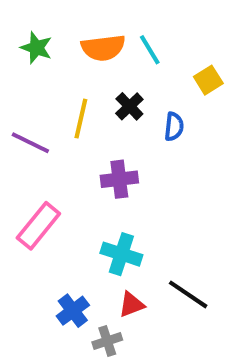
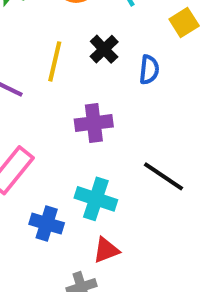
black line: (188, 294) -> (164, 176), moved
blue cross: (73, 311) -> (47, 224), moved, turned -36

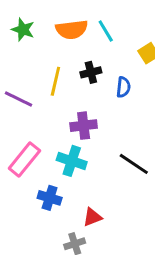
black cross: (104, 49) -> (91, 72), turned 30
cyan cross: (96, 199) -> (72, 161), moved

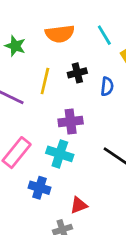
green star: (23, 30) -> (15, 46), moved
cyan line: (106, 31) -> (104, 35), moved

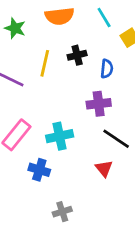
purple cross: (71, 122) -> (99, 104), moved
cyan cross: (60, 154) -> (60, 136), turned -30
red triangle: (79, 205) -> (104, 168), moved, turned -48

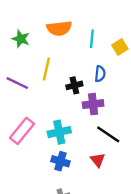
cyan line: (104, 17) -> (92, 39), moved, turned 36
black cross: (77, 55) -> (74, 85), moved
blue cross: (39, 170) -> (60, 161), moved

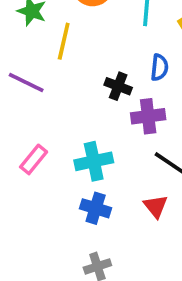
yellow line: (46, 69) -> (64, 41), moved
black cross: (74, 85) -> (118, 86), turned 35
pink rectangle: (22, 131) -> (34, 159), size x0.7

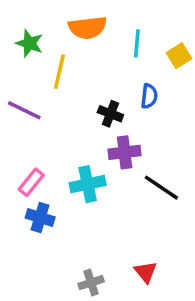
purple cross: (148, 116) -> (125, 152), moved
red triangle: (156, 206) -> (146, 272), moved
blue cross: (96, 208) -> (40, 217), moved

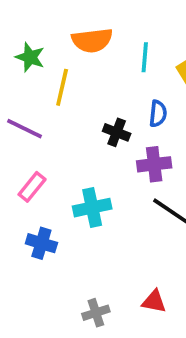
purple cross: (125, 152) -> (154, 164), moved
pink rectangle: (31, 182) -> (32, 187), moved
red triangle: (146, 272) -> (154, 301), turned -40

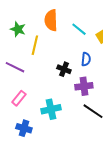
orange semicircle: (92, 40) -> (51, 20), turned 95
cyan line: (145, 57) -> (79, 29), turned -56

